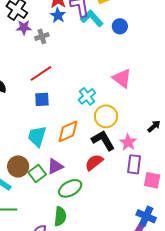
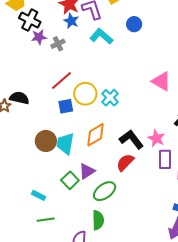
cyan L-shape: (92, 18) -> (101, 36), moved
pink triangle: (122, 78) -> (161, 81), moved
yellow circle: (106, 116) -> (85, 94), moved
brown circle: (18, 166) -> (46, 141), moved

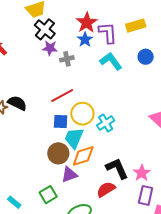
brown circle: (46, 141) -> (58, 153), moved
cyan trapezoid: (65, 144) -> (74, 138), moved
purple triangle: (87, 171) -> (69, 175), moved

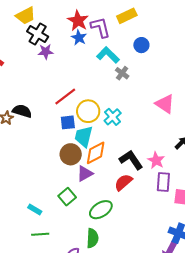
gray cross: (67, 59) -> (122, 73), moved, turned -32

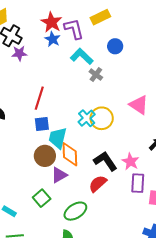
red line: (65, 97) -> (39, 98), turned -35
yellow circle: (88, 111) -> (102, 118), moved
orange diamond: (96, 153) -> (70, 154), turned -65

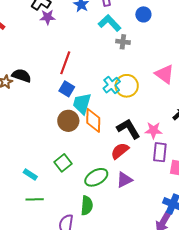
gray cross: (96, 75) -> (123, 42), turned -32
blue square: (42, 124) -> (67, 89), turned 35
pink star: (130, 162) -> (153, 130), turned -30
purple triangle: (59, 175) -> (124, 180), moved

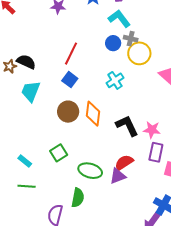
blue circle: (143, 14) -> (113, 43), moved
yellow circle: (127, 86) -> (139, 53), moved
cyan trapezoid: (82, 104) -> (31, 91), moved
red semicircle: (120, 151) -> (124, 162), moved
green ellipse: (96, 177) -> (90, 171), turned 40

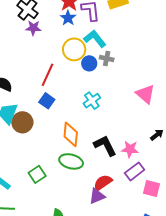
yellow circle: (139, 53) -> (74, 49), moved
brown circle: (68, 112) -> (22, 122), moved
purple rectangle: (156, 152) -> (135, 171), turned 42
green ellipse: (90, 171) -> (71, 161), moved

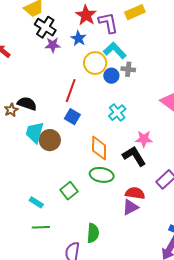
blue star: (68, 18) -> (79, 38), moved
pink star: (130, 149) -> (144, 139), moved
red semicircle: (103, 182) -> (135, 193), turned 48

